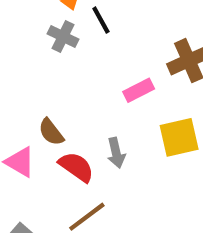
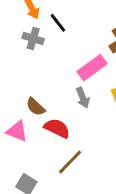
pink rectangle: (139, 90) -> (92, 68), size x1.4
gray arrow: (116, 153) -> (83, 98), moved

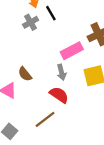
gray cross: (33, 38) -> (31, 22), turned 35
red semicircle: (57, 128) -> (59, 95), moved

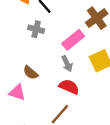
gray cross: (31, 22) -> (36, 29), moved, turned -35

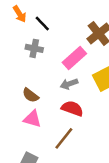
gray arrow: (67, 64) -> (69, 84), turned 98
pink triangle: (17, 92) -> (32, 119), moved

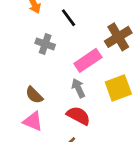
black line: (42, 24) -> (69, 18), moved
gray arrow: (69, 84) -> (78, 88), turned 77

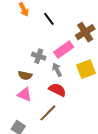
gray cross: (45, 44) -> (39, 56), moved
brown semicircle: (34, 95) -> (25, 75), turned -32

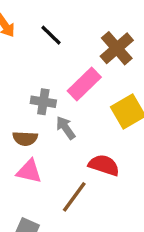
gray arrow: (57, 70) -> (66, 128), moved
red semicircle: (57, 90) -> (104, 165), moved

